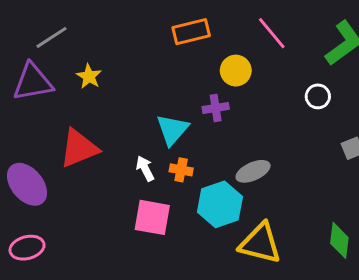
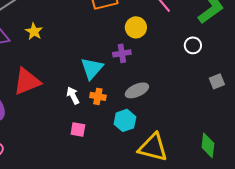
gray ellipse: (253, 171) -> (137, 90), moved
cyan hexagon: (220, 204) -> (125, 120), size x0.7
pink square: (152, 217) -> (78, 129), size x0.6

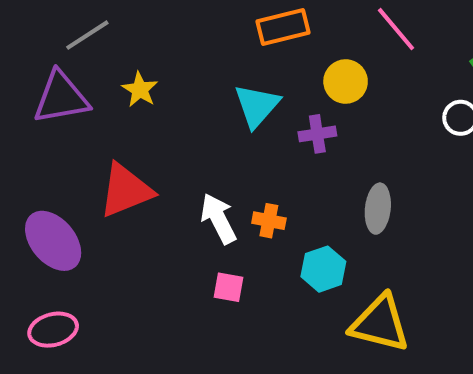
cyan triangle: (92, 68) -> (257, 106), moved
gray ellipse: (137, 90) -> (378, 209), moved, turned -60
white arrow: (73, 95) -> (218, 219), size x1.4

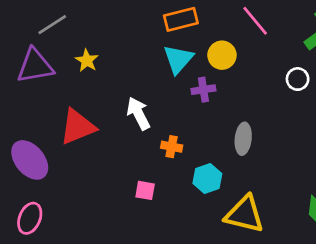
cyan triangle: (257, 106) -> (178, 59), moved
white arrow: (218, 219) -> (138, 114), moved
pink ellipse: (53, 330) -> (30, 218), turned -52

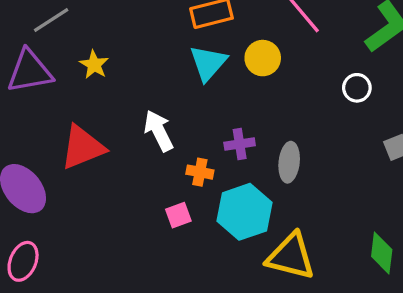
purple cross: (203, 90) -> (240, 144), moved
cyan hexagon: (207, 178) -> (245, 212), size x1.5
pink square: (145, 190) -> (178, 215), moved, turned -30

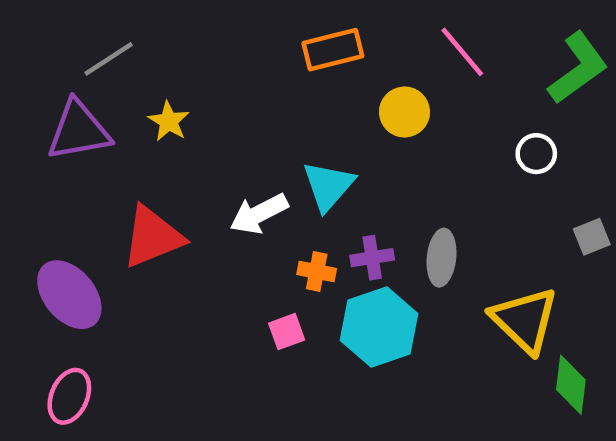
cyan triangle: (208, 63) -> (328, 186), moved
white arrow: (159, 131) -> (259, 214), turned -90
purple cross: (240, 144) -> (372, 258), moved
yellow triangle: (291, 256) -> (525, 320), moved, turned 30

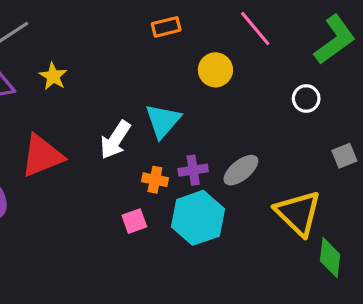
orange rectangle: (333, 50) -> (166, 27), size x0.7
white arrow: (259, 214) -> (115, 140), turned -30
gray ellipse: (441, 258) -> (241, 170), turned 45

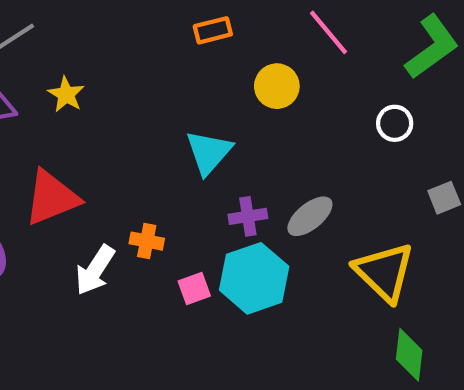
white arrow: (115, 140) -> (95, 270), moved
orange cross: (155, 180) -> (147, 241), moved
pink square: (134, 221) -> (194, 289), moved
green diamond: (330, 258) -> (409, 355), moved

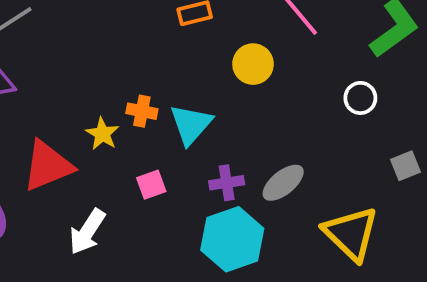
yellow star: (66, 94) -> (102, 134), moved
orange cross: (147, 241) -> (142, 111), moved
pink square: (194, 289) -> (151, 185), moved

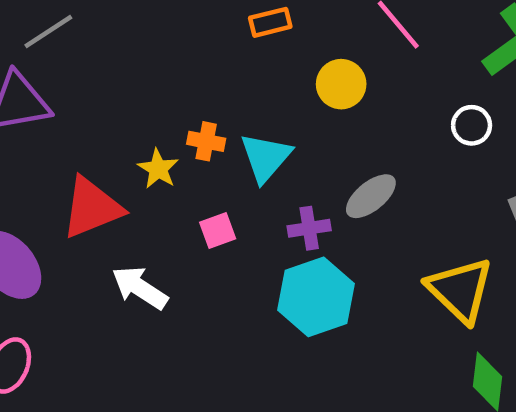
gray ellipse: (283, 183) -> (371, 196), moved
white arrow: (87, 232) -> (140, 288), turned 90

